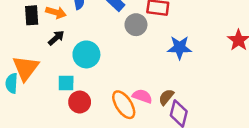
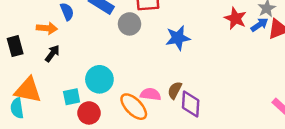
black rectangle: (32, 15) -> (15, 46), moved
cyan circle: (86, 54) -> (99, 79), moved
orange triangle: (26, 68) -> (28, 90), turned -44

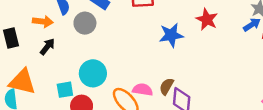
red star: (235, 18) -> (207, 19), moved
gray circle: (129, 24) -> (85, 23), moved

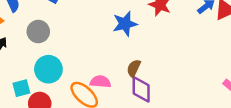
gray circle: (85, 23) -> (38, 32), moved
brown semicircle: (167, 86) -> (134, 68), moved

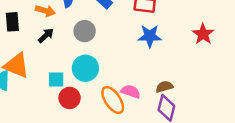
blue star: (125, 24) -> (150, 36), moved
brown semicircle: (134, 68) -> (164, 87), turned 35

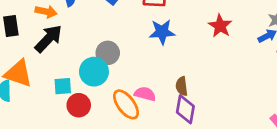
gray circle: (85, 31) -> (108, 53), moved
black arrow: (46, 36) -> (48, 39), size x1.6
brown semicircle: (164, 87) -> (182, 86), turned -77

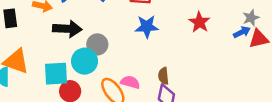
black arrow: (48, 39) -> (67, 29), moved, turned 48
cyan square: (63, 86) -> (56, 74), size x1.5

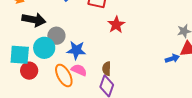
red star: (199, 22) -> (116, 25), moved
blue star: (147, 27) -> (76, 50), moved
blue arrow: (242, 32) -> (172, 59), moved

